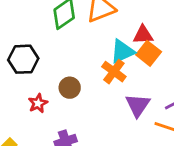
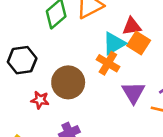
brown circle: (70, 88) -> (68, 82), size x1.6
red star: (38, 103) -> (40, 100), turned -30

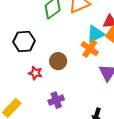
brown circle: (68, 82) -> (58, 61), size x0.7

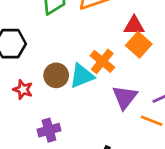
cyan triangle: (95, 34) -> (82, 76), moved

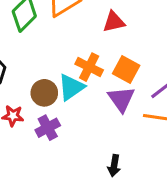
orange square: (139, 45) -> (126, 70), moved
purple cross: (49, 130) -> (48, 128), moved

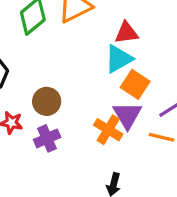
orange cross: (89, 67) -> (108, 130), moved
cyan triangle: (71, 87) -> (119, 59), moved

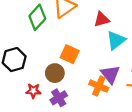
cyan triangle: (119, 59) -> (116, 40), moved
orange square: (135, 84) -> (70, 54), moved

